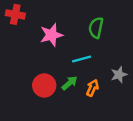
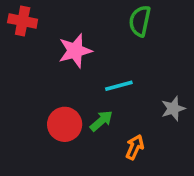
green semicircle: (96, 28) -> (140, 21), moved
orange arrow: (92, 88) -> (135, 147), moved

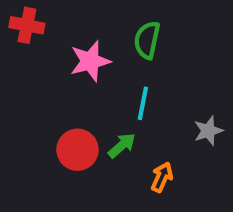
green semicircle: (140, 21) -> (147, 40), moved
cyan line: (119, 86) -> (143, 103), turned -64

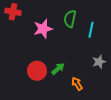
cyan line: (143, 103) -> (91, 30), moved
orange arrow: (162, 177) -> (77, 84), turned -56

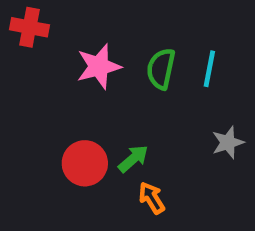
green semicircle: (70, 19) -> (161, 69), moved
orange arrow: (77, 84) -> (152, 198), moved

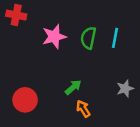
gray star: (228, 143) -> (125, 88), moved
red circle: (85, 163) -> (25, 100), moved

